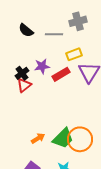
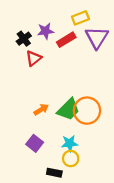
red triangle: (24, 85) -> (34, 58), moved

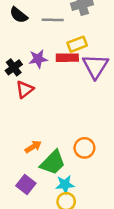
red rectangle: (66, 40) -> (67, 58), moved, turned 30
green trapezoid: (68, 109) -> (53, 163), moved
orange circle: (87, 111) -> (84, 148), size x0.7

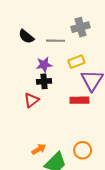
red rectangle: (67, 58) -> (79, 100), moved
purple star: (38, 59) -> (44, 65), moved
black cross: (14, 67) -> (44, 81), moved, turned 32

